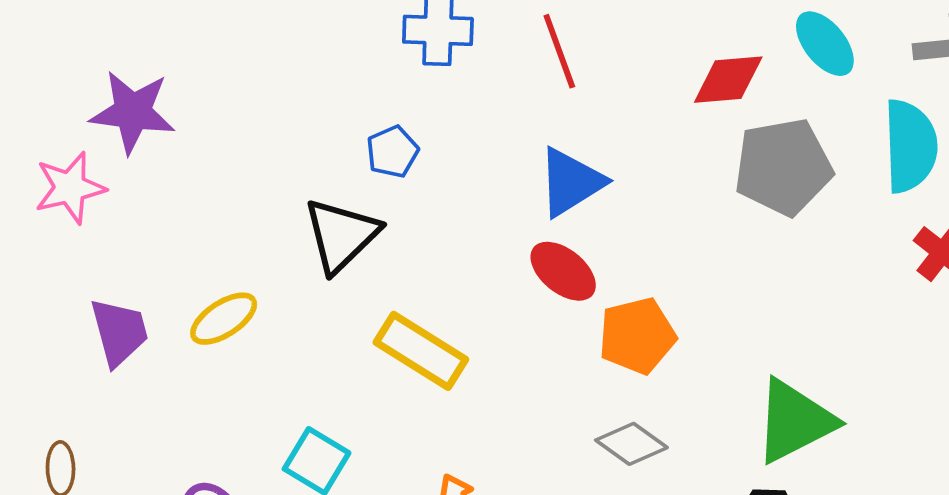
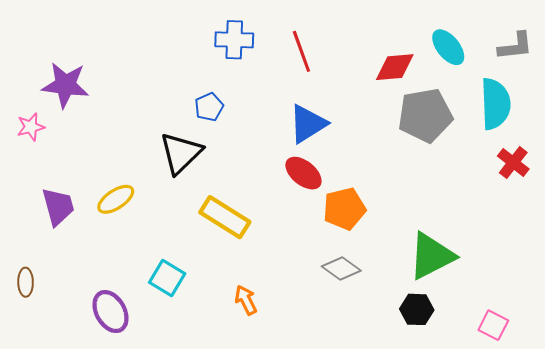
pink star: (70, 188) -> (31, 127), size x0.7

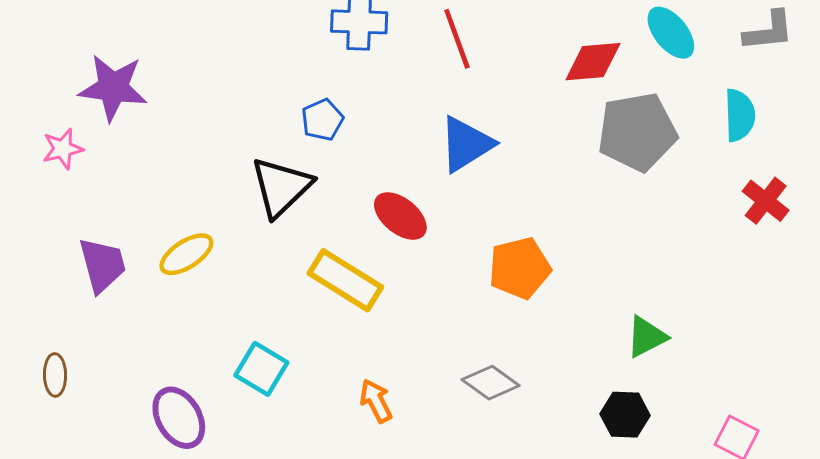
cyan semicircle: (495, 104) -> (740, 115), size x0.7
red ellipse: (303, 173) -> (400, 216), moved
green triangle: (431, 256) -> (646, 337), size x0.6
gray diamond: (341, 269) -> (491, 383), moved

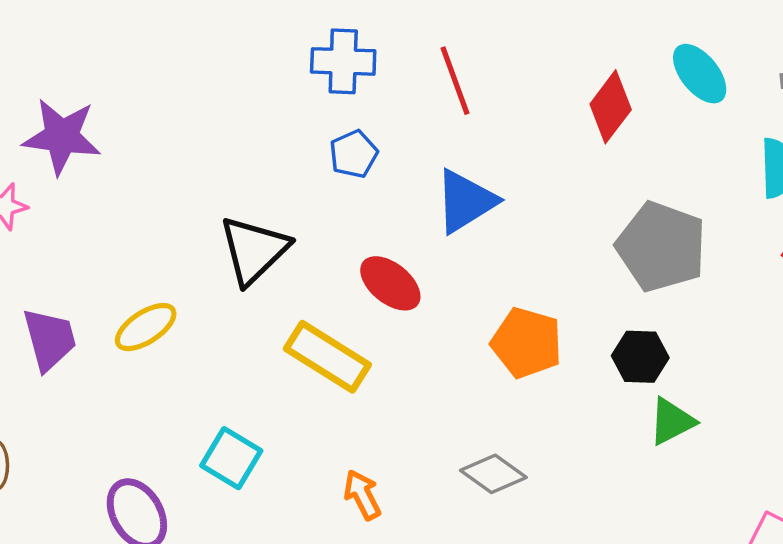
red diamond: (593, 62) -> (611, 107), turned -48
blue pentagon: (322, 120) -> (354, 154), moved
gray pentagon: (637, 132) -> (661, 247), moved, turned 30
orange pentagon: (520, 268) -> (527, 343), turned 30
black hexagon: (625, 415) -> (640, 357), moved

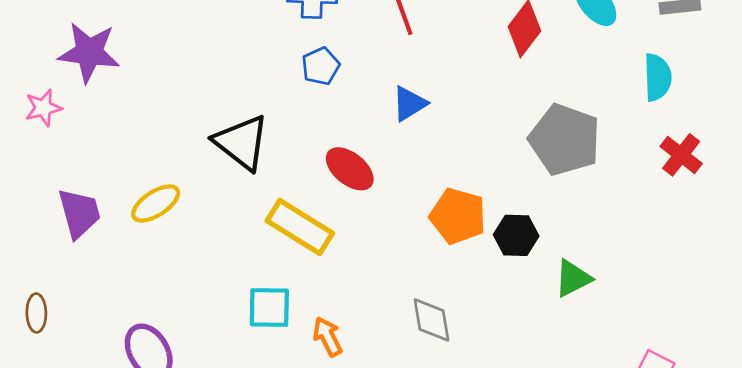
blue triangle: (465, 201) -> (409, 104), size x0.7
black triangle: (254, 250) -> (242, 142), turned -38
black hexagon: (640, 357) -> (516, 235), moved
cyan square: (231, 458) -> (269, 307), moved, turned -30
gray diamond: (493, 474) -> (432, 320), turned 45

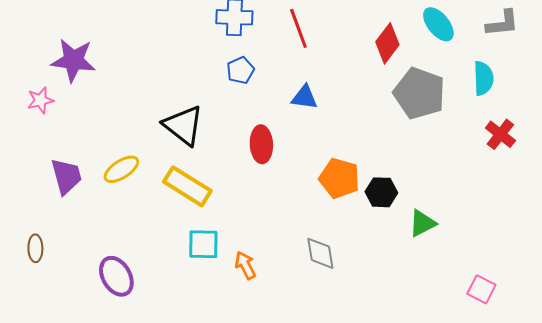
blue triangle: (409, 104) -> (304, 97), turned 40
gray pentagon: (565, 140) -> (419, 93), moved
red ellipse: (350, 169) -> (261, 144), turned 48
yellow rectangle: (300, 227) -> (187, 186), moved

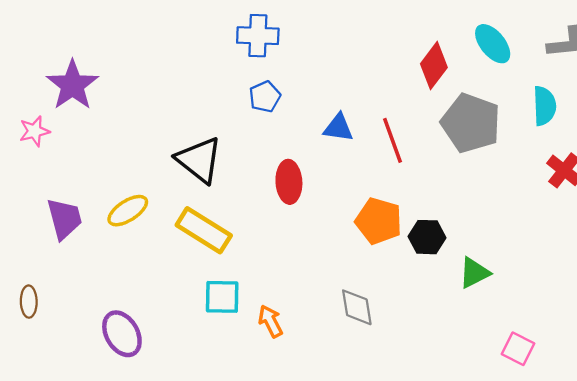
red line: (298, 28) -> (393, 140), moved
purple star: (73, 60) -> (72, 85), turned 30
pink square: (481, 289) -> (518, 349), moved

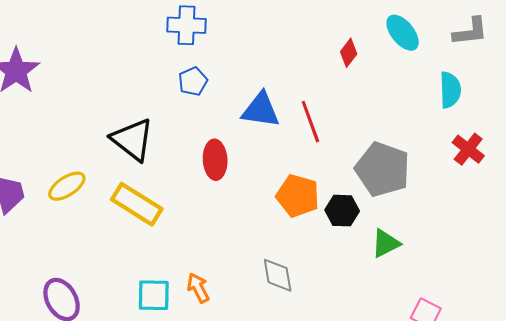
red diamond: (434, 66) -> (349, 53), size x0.7
gray pentagon: (471, 123) -> (382, 169), moved
blue triangle: (338, 128) -> (261, 110), size x1.4
cyan square: (222, 297) -> (154, 295), moved

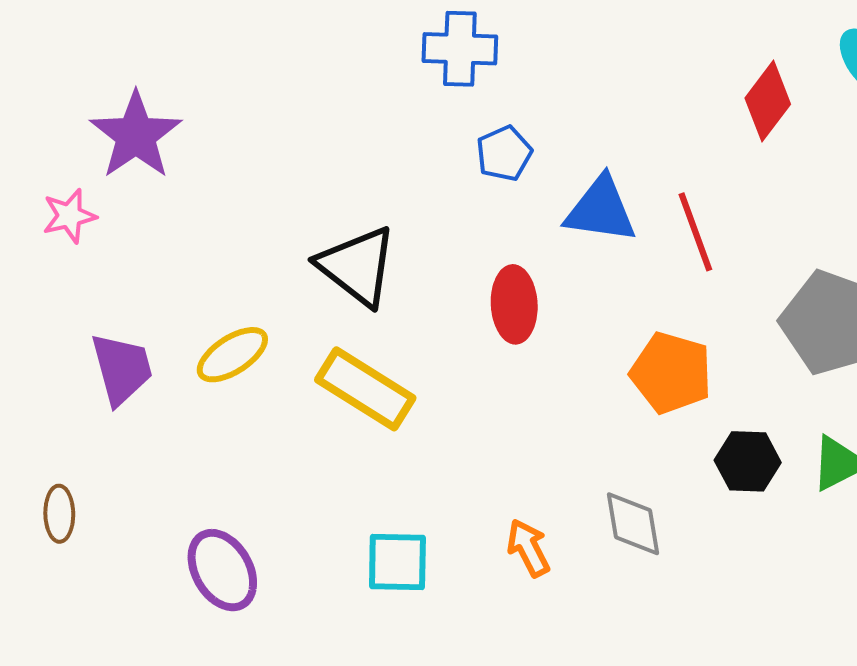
red diamond: (349, 53) -> (768, 101), size x1.4
blue pentagon: (193, 81) -> (504, 153), moved
black hexagon: (342, 211) -> (748, 461), moved
orange arrow: (198, 288) -> (528, 548), moved

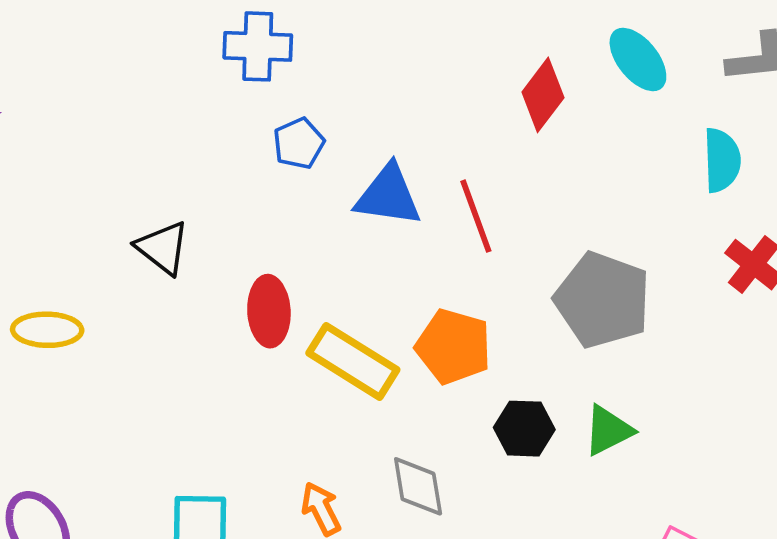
black triangle: (357, 266) -> (163, 248), size x0.7
red ellipse: (514, 304) -> (269, 311), moved
yellow ellipse: (232, 355) -> (47, 330), turned 34
yellow rectangle: (365, 389) -> (353, 361), moved

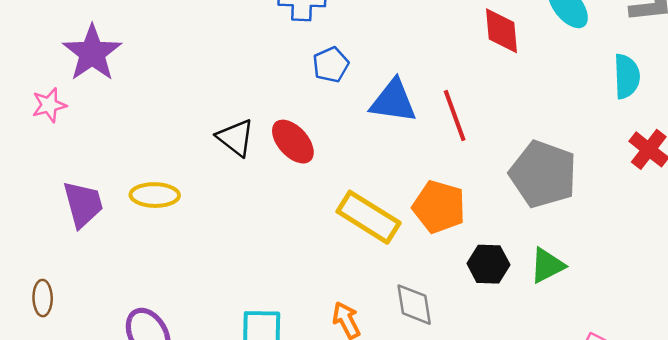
red diamond: (543, 95) -> (501, 31), turned -42
red ellipse: (269, 311) -> (293, 142), moved, turned -39

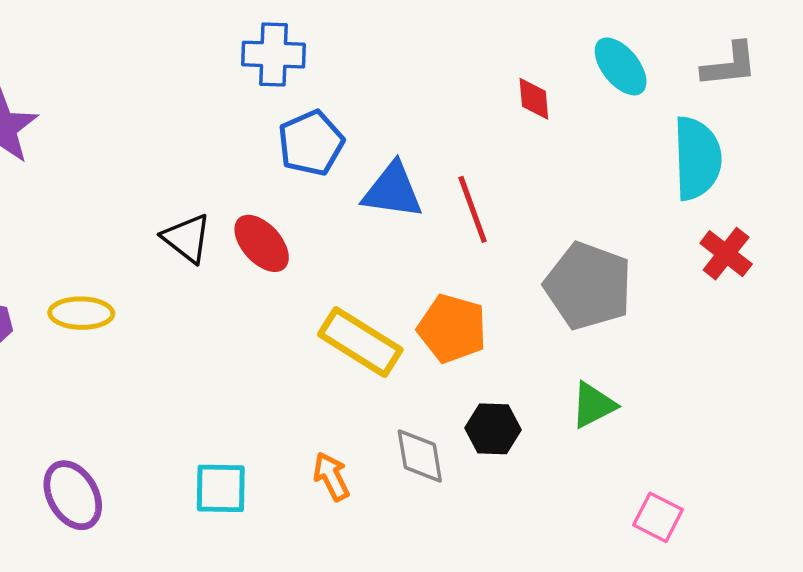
red diamond: (501, 31) -> (534, 99), size x0.7
blue pentagon: (331, 65) -> (311, 143), size x1.4
cyan semicircle: (627, 76) -> (697, 158), size x1.4
black hexagon: (488, 264) -> (493, 429), moved

